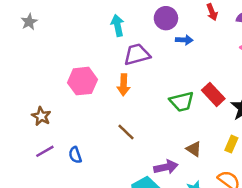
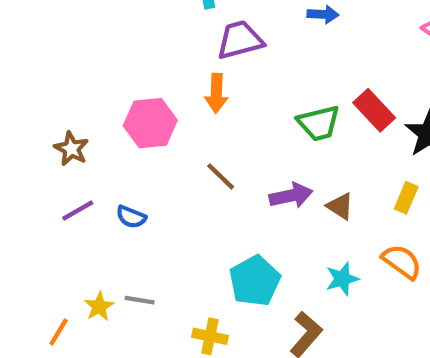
pink hexagon: (82, 81) -> (150, 123), moved
blue semicircle: (75, 155) -> (131, 217), turned -49
purple arrow: (166, 167) -> (291, 196), moved

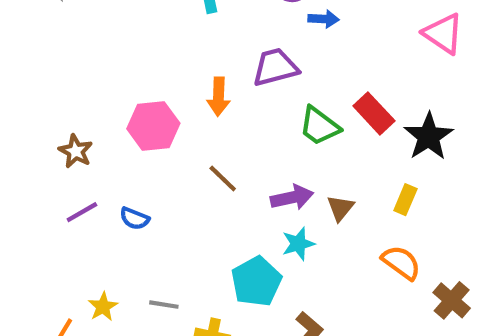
purple trapezoid: (240, 40) -> (275, 67), moved
green trapezoid: (319, 123) -> (319, 126), turned 51
brown triangle: (340, 206) -> (340, 208), turned 36
cyan star: (342, 279) -> (298, 244), moved
gray line: (140, 300) -> (164, 305), moved

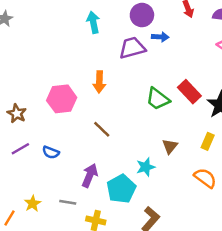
purple trapezoid: (275, 67) -> (132, 48), moved
purple arrow: (292, 197) -> (90, 175), moved, turned -55

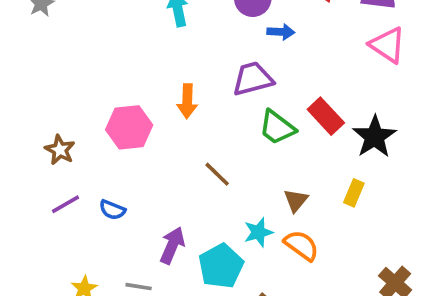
purple trapezoid: (132, 48) -> (253, 79), moved
brown line: (102, 129) -> (217, 174), moved
orange semicircle: (205, 178) -> (301, 245), moved

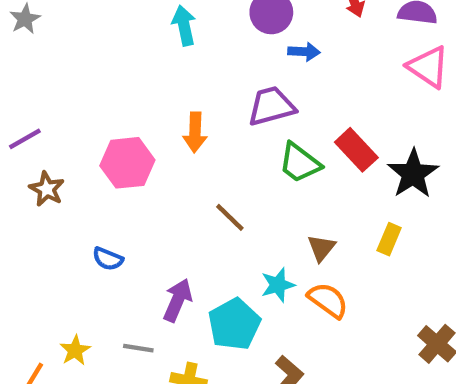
purple line: (65, 204) -> (25, 139), moved

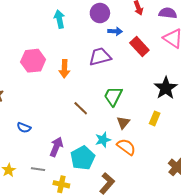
red rectangle: (356, 150) -> (139, 46), moved
pink hexagon: (127, 163) -> (33, 61), moved
green trapezoid: (300, 163) -> (113, 96), moved, turned 80

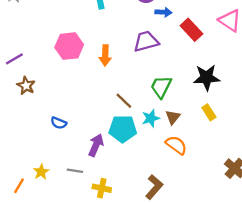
black star: (166, 88) -> (207, 77), moved, turned 30
yellow rectangle: (155, 118) -> (209, 112), turned -56
cyan star: (103, 140) -> (151, 118), moved
cyan pentagon: (83, 158) -> (123, 129), moved, turned 30

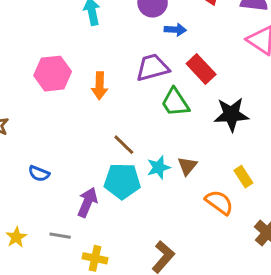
red rectangle: (191, 30) -> (201, 69), moved
green trapezoid: (161, 87) -> (175, 102), moved, turned -60
yellow rectangle: (209, 112) -> (243, 177), moved
orange semicircle: (176, 145) -> (219, 202), moved

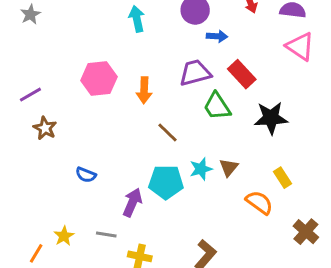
brown line: (124, 145) -> (167, 132), moved

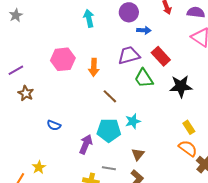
brown triangle: (229, 167) -> (138, 154), moved
orange semicircle: (259, 202) -> (188, 148), moved
gray line: (106, 235) -> (109, 168), moved

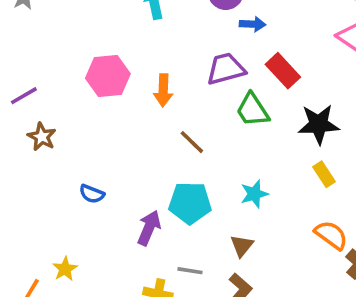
cyan star: (133, 121) -> (254, 194), moved
yellow rectangle: (189, 127) -> (324, 174), moved

